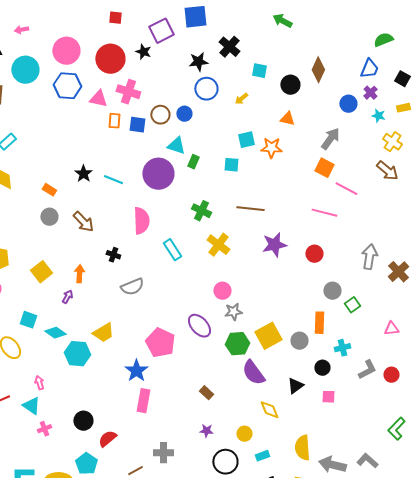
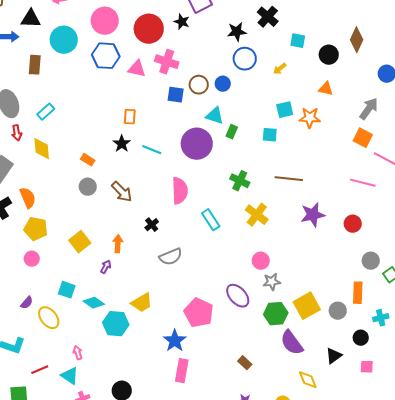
orange rectangle: (114, 121) -> (130, 117), moved
black cross: (113, 255) -> (152, 225), turned 32

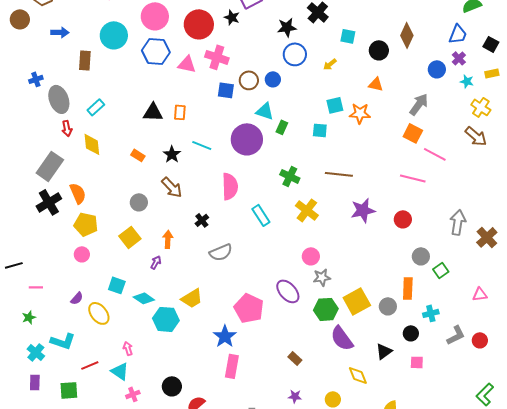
black triangle: (31, 19) -> (153, 112), moved
black star: (122, 144) -> (172, 154), moved
gray circle: (88, 187) -> (139, 202), moved

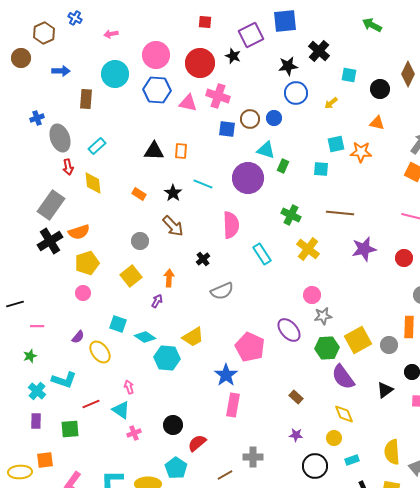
orange semicircle: (78, 193) -> (79, 232), turned 95
yellow pentagon: (86, 224) -> (87, 263), turned -30
yellow diamond: (358, 375) -> (344, 414), moved

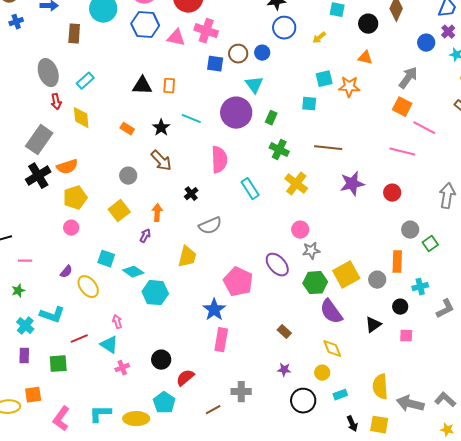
blue cross: (37, 118) -> (16, 22), moved
cyan triangle: (266, 150) -> (254, 85), turned 36
green rectangle: (283, 166) -> (271, 118), moved
yellow trapezoid: (193, 337) -> (187, 257), moved, turned -45

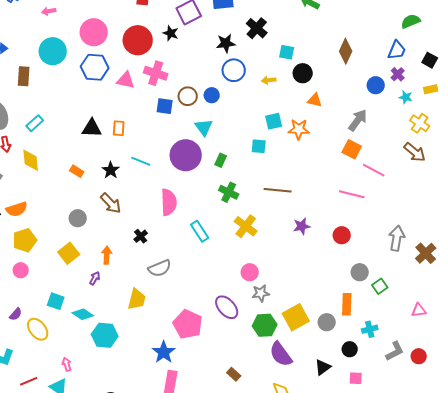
black circle: (368, 24) -> (303, 73), moved
yellow arrow: (319, 38) -> (269, 80), turned 32
purple star: (352, 184) -> (302, 226), size x0.7

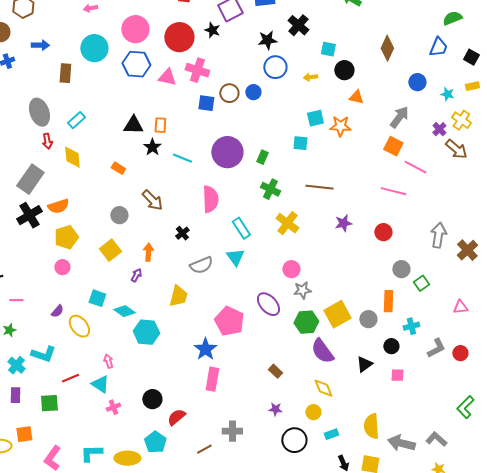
purple cross: (398, 74) -> (439, 129), moved
cyan triangle: (204, 127) -> (235, 257), moved
black star: (111, 170) -> (152, 147), moved

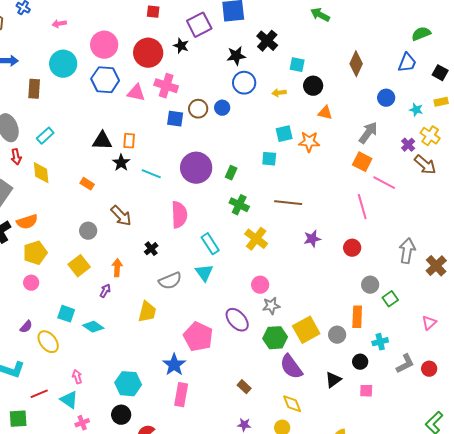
pink line: (393, 191) -> (362, 207), turned 60
pink triangle: (460, 307) -> (429, 323), turned -35
cyan hexagon: (146, 332) -> (128, 384), moved

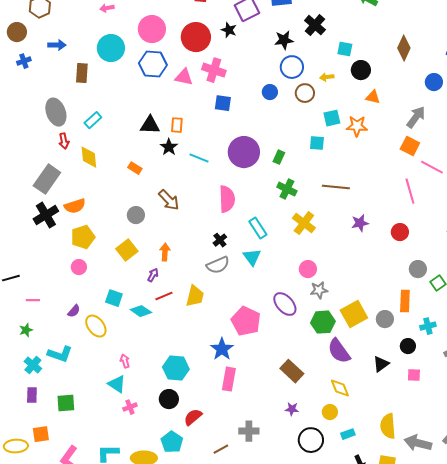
brown circle: (198, 109) -> (305, 93), moved
black cross: (151, 249) -> (220, 240), moved
brown rectangle: (244, 387) -> (292, 371), size x1.6
red line: (39, 394) -> (164, 296), moved

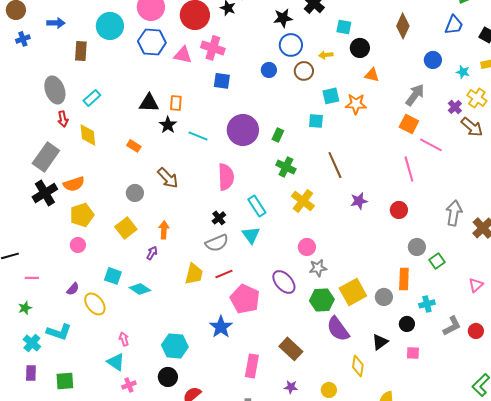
brown line: (336, 187) -> (335, 165), turned 60
red line: (164, 296) -> (224, 274), moved
pink rectangle: (229, 379) -> (252, 366), moved
yellow diamond: (340, 388) -> (358, 366), moved, turned 30

